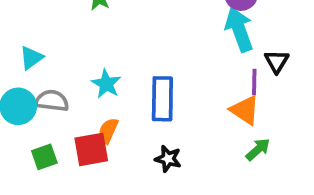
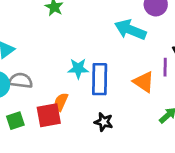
cyan arrow: (239, 30) -> (130, 30), moved, turned -48
cyan star: (106, 84) -> (78, 68), moved, turned -30
orange triangle: (245, 110) -> (144, 82), moved

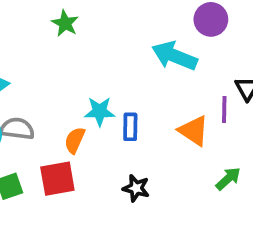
blue rectangle: (100, 79) -> (130, 127), size x0.6
orange semicircle: (61, 102) -> (75, 140), moved

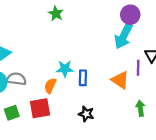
green star: (65, 23) -> (56, 14), moved
cyan arrow: (174, 56) -> (123, 36), moved, turned -85
green arrow: (228, 179) -> (140, 108), turned -56

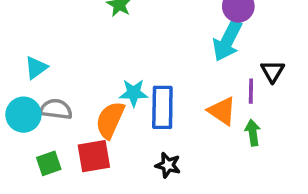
blue rectangle: (83, 78) -> (162, 107), size x1.6
orange semicircle: (50, 86) -> (110, 120), size x1.5
green arrow: (140, 108) -> (253, 133), moved

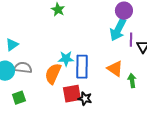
purple line: (251, 91) -> (131, 40), moved
red square: (94, 156) -> (72, 94), moved

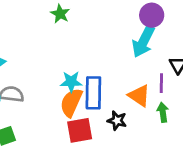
purple line: (131, 40) -> (161, 83), moved
orange semicircle: (53, 74) -> (71, 103), moved
black star: (85, 99) -> (117, 121), moved

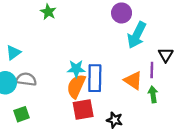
green star: (60, 14) -> (48, 12), moved
purple circle: (152, 15) -> (122, 13), moved
black star: (117, 121) -> (115, 120), moved

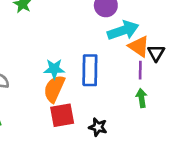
cyan arrow: (137, 35) -> (123, 30), turned -136
blue rectangle: (95, 78) -> (90, 70), moved
orange triangle: (133, 80) -> (139, 46), moved

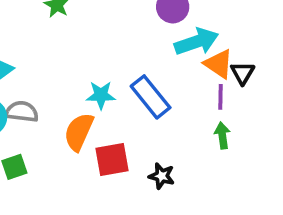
blue rectangle: (90, 70) -> (151, 97), turned -40
orange semicircle: (54, 89) -> (79, 132), moved

